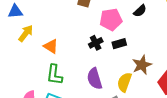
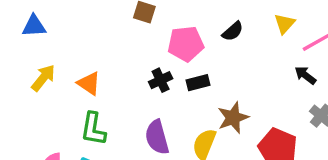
yellow arrow: (26, 33) -> (43, 78), moved

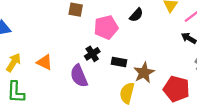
black rectangle: (198, 83) -> (119, 62), moved, turned 32
green L-shape: (93, 129) -> (16, 92), moved
purple semicircle: (157, 137) -> (79, 76), moved

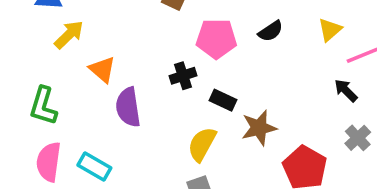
yellow arrow: (14, 62) -> (69, 35), moved
purple semicircle: (79, 76) -> (128, 107), moved
yellow semicircle: (127, 93) -> (202, 144), moved

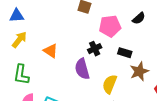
yellow arrow: (69, 35) -> (19, 40), moved
black rectangle: (223, 100) -> (125, 53), moved
purple semicircle: (128, 107) -> (82, 69), moved

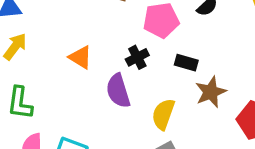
orange triangle: (51, 51) -> (81, 57), moved

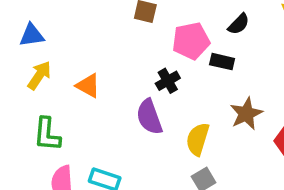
orange triangle: (81, 57) -> (88, 86), moved
black rectangle: (186, 63) -> (222, 62), moved

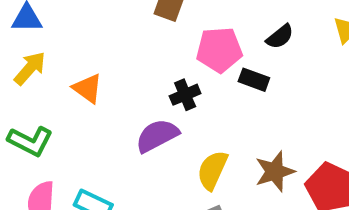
brown star: (246, 114) -> (275, 172), moved
purple semicircle: (149, 117) -> (157, 136), turned 75
green L-shape: (47, 134) -> (30, 141), turned -75

